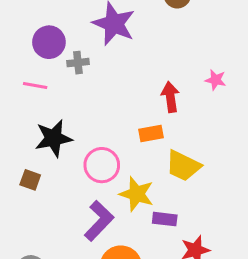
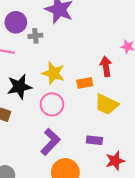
red arrow: (170, 97) -> (106, 66), moved
yellow star: (137, 194) -> (53, 73), moved

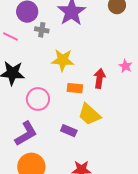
yellow star: (53, 73) -> (63, 60), moved, turned -30
purple rectangle: (94, 140) -> (69, 131), moved

